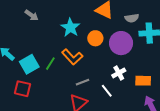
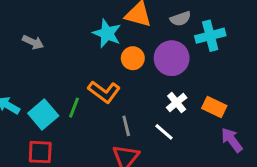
cyan star: (70, 27) -> (107, 33), moved
orange rectangle: (143, 81) -> (214, 107), turned 35
gray line: (83, 82) -> (126, 126), turned -72

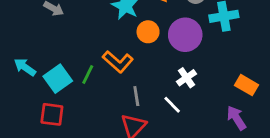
orange rectangle: (214, 107) -> (247, 85), moved

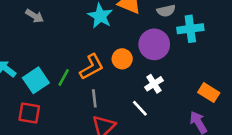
orange circle: (148, 32) -> (122, 59), moved
orange L-shape: (118, 62) -> (92, 67), turned -72
gray line: (136, 96) -> (94, 98), moved

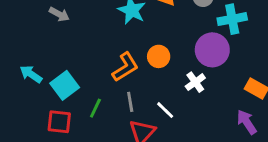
purple circle: (154, 44) -> (212, 50), moved
green line: (64, 78) -> (95, 108), moved
white line: (140, 108) -> (165, 110), moved

